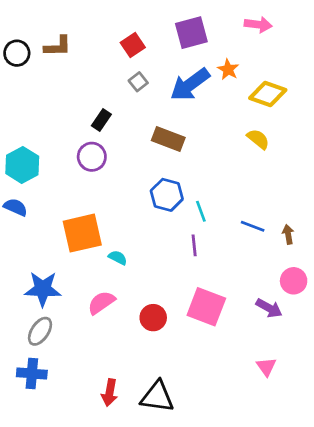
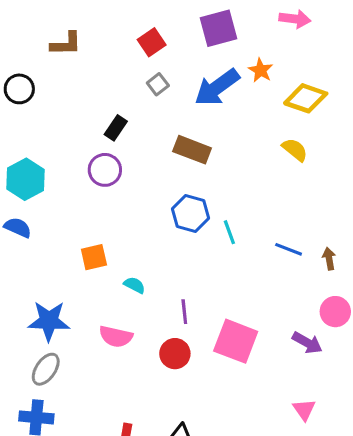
black circle: (17, 53) -> (19, 89), moved
orange square: (82, 233) -> (94, 257), size x0.6
purple line: (194, 245) -> (184, 312), moved
pink semicircle: (101, 303) -> (116, 336), turned -132

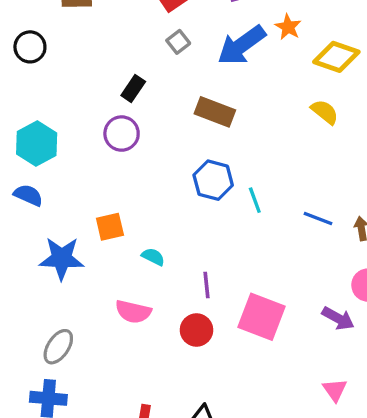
blue star: (49, 321) -> (62, 258), moved

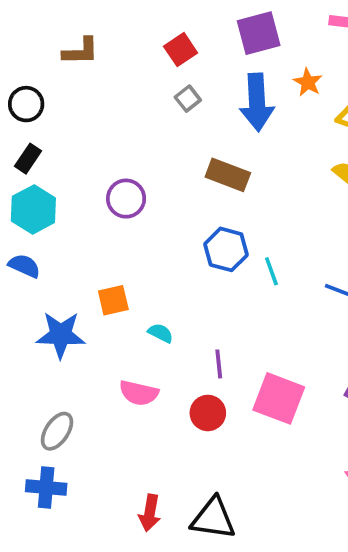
blue arrow: (241, 45) -> (257, 102), turned -57
black rectangle: (133, 89) -> (28, 159), moved

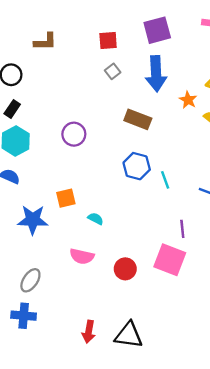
red square: (181, 50) -> (108, 41), turned 30
orange star: (308, 82) -> (188, 100), moved
purple line: (219, 364) -> (182, 229), moved

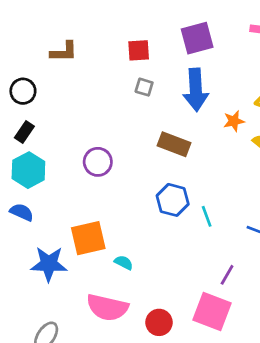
gray square: (113, 71) -> (144, 87), turned -35
orange star: (188, 100) -> (234, 121), turned 30
orange square: (66, 198) -> (88, 238), size x1.5
purple line: (182, 229) -> (227, 275), turned 36
pink semicircle: (82, 256) -> (107, 307), size x1.4

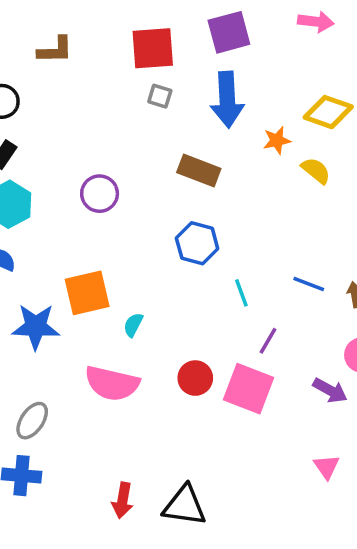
red square: (139, 50) -> (153, 48), size x1.5
cyan line: (207, 216) -> (241, 293), moved
cyan semicircle: (124, 263) -> (133, 325), turned -90
red circle: (159, 322) -> (195, 378), moved

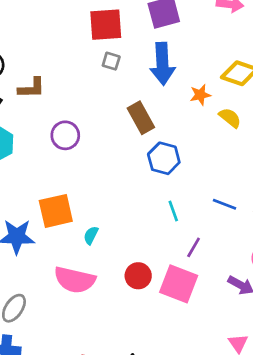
brown L-shape: (55, 50) -> (31, 88), moved
brown rectangle: (199, 171) -> (141, 118), turned 40
blue hexagon: (197, 243) -> (164, 158), moved

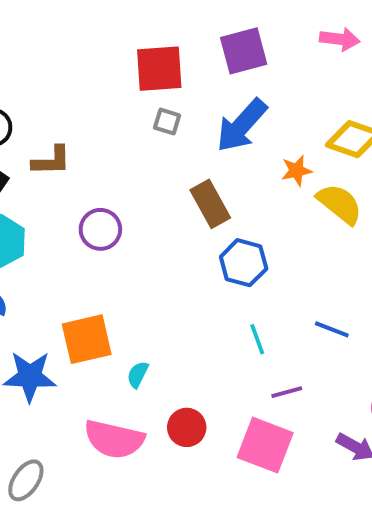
blue arrow: (162, 64) -> (242, 125), turned 45
yellow semicircle: (230, 118) -> (340, 204), size x1.4
purple line: (194, 247) -> (287, 392), turned 45
red circle: (138, 276) -> (187, 427), moved

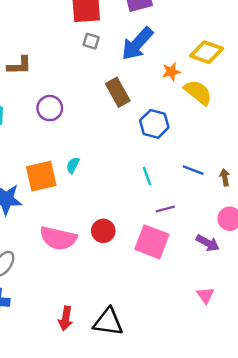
blue hexagon: (244, 263) -> (154, 124), moved
cyan semicircle: (138, 374) -> (73, 165), moved

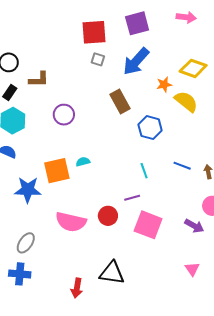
cyan semicircle: (73, 165) -> (83, 162), turned 48
purple line: (165, 209) -> (132, 198), moved
black triangle: (108, 322) -> (112, 273), moved

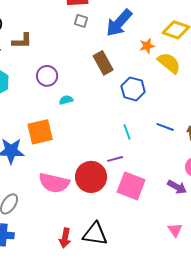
cyan semicircle: (83, 162) -> (66, 100), moved
red circle: (108, 216) -> (91, 177), size x1.6
red arrow: (77, 288) -> (65, 238), moved

